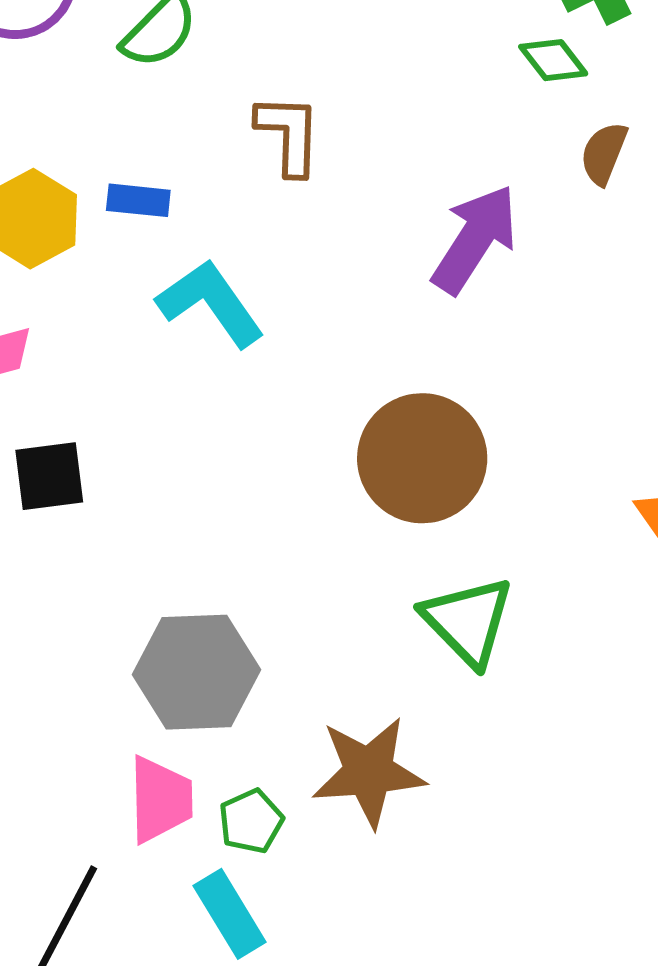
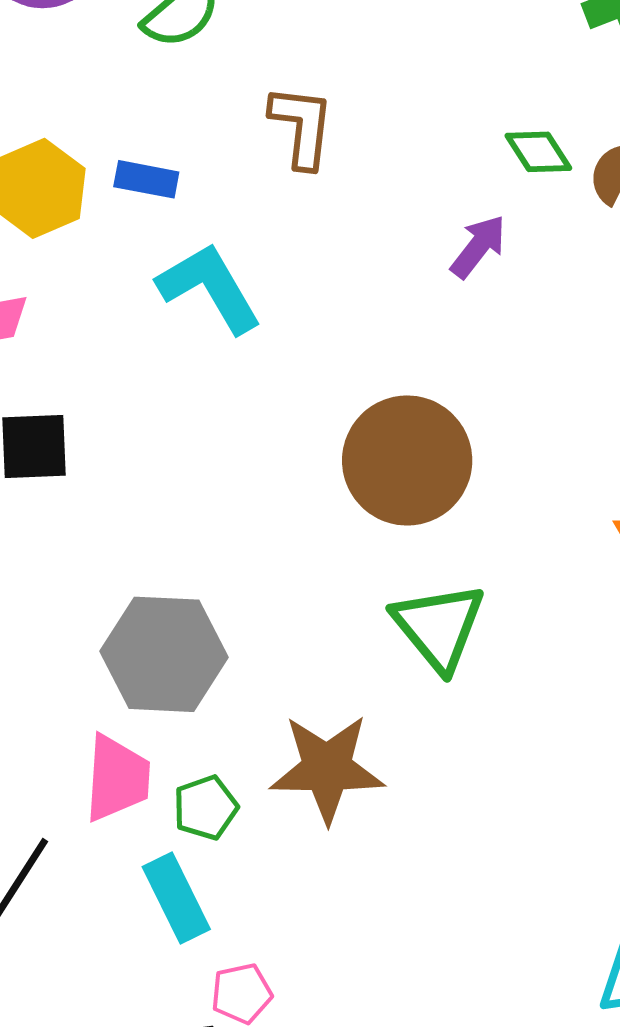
green diamond: (553, 60) -> (538, 152), moved
purple arrow: (475, 239) -> (478, 247), size x0.6

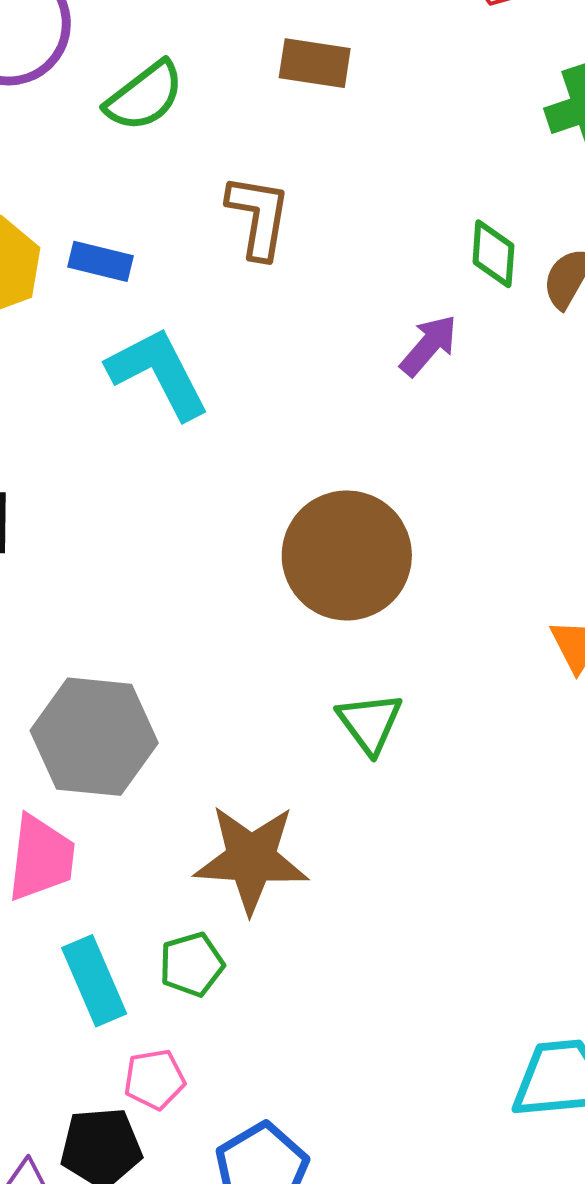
green diamond: (538, 152) -> (493, 254), turned 34
green triangle: (439, 627) -> (370, 723), size x0.7
green pentagon: (206, 808) -> (192, 964), moved

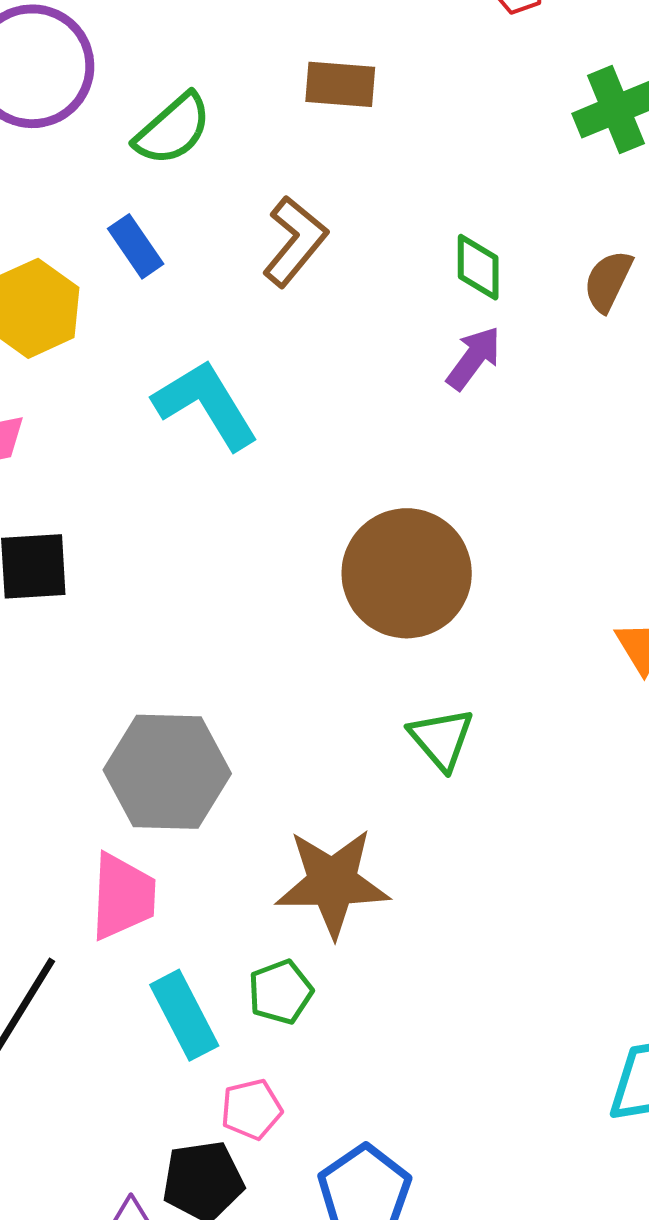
brown L-shape: (258, 217) -> (295, 241), turned 34
green diamond: (493, 254) -> (478, 267), moved
blue rectangle: (101, 261) -> (136, 246), moved, turned 46

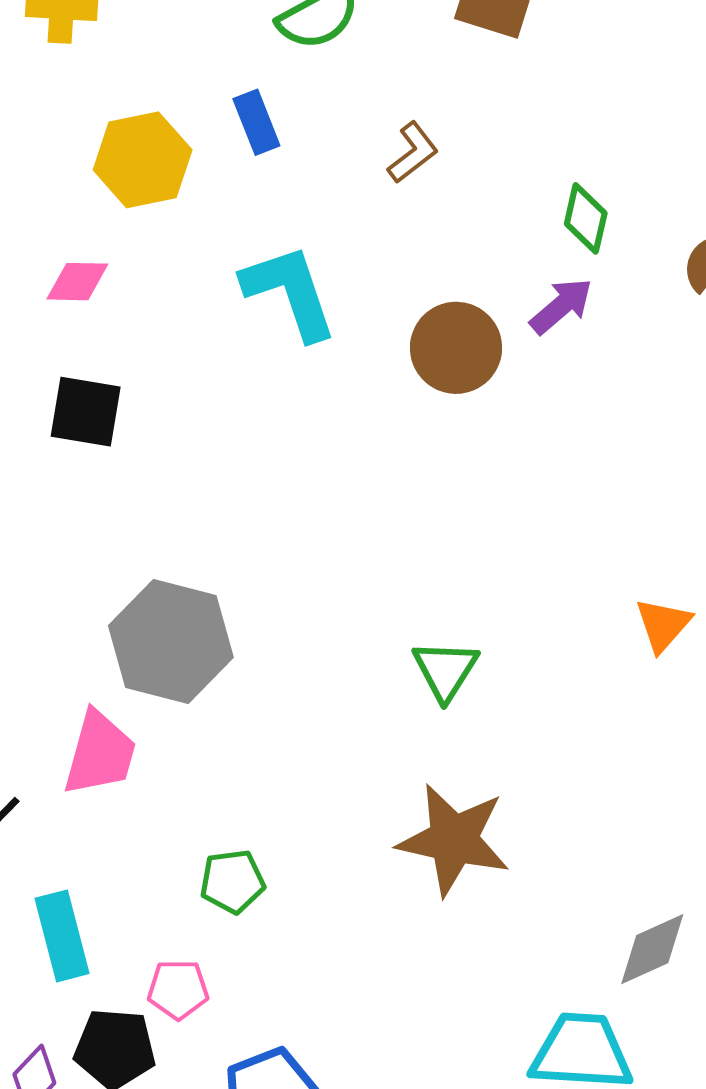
brown L-shape: (295, 241) -> (413, 153), size x0.7
brown circle: (407, 573) -> (456, 348), moved, size x0.7
brown star: (332, 883) -> (454, 840), moved
cyan rectangle: (184, 1015) -> (62, 936), moved

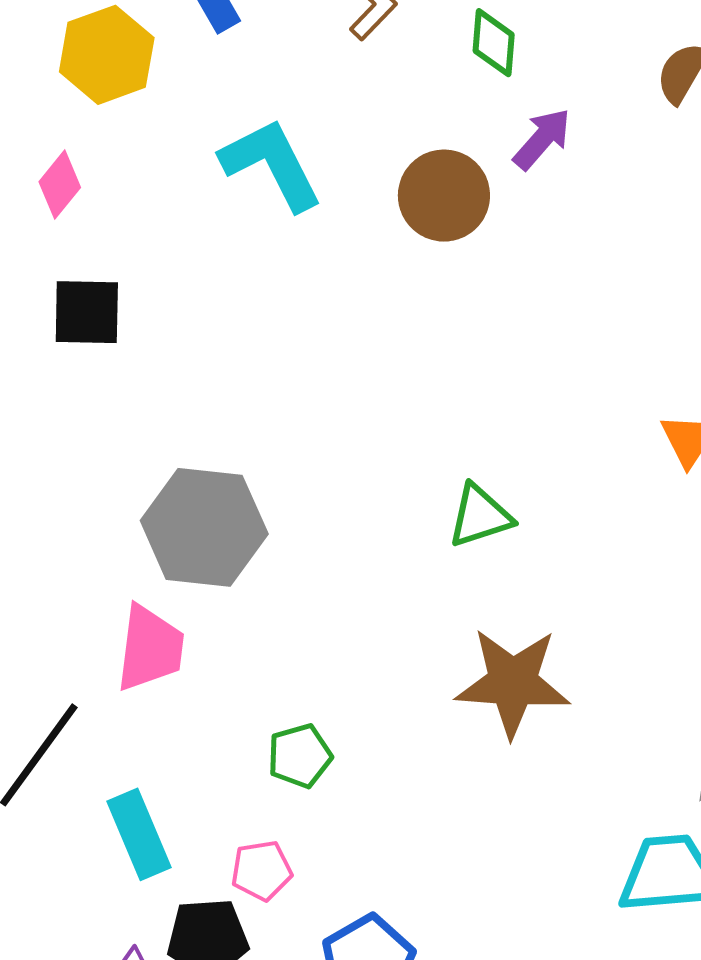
green diamond: (586, 218) -> (494, 43), moved
pink diamond: (77, 282) -> (60, 185), turned -44
green triangle: (445, 670) -> (480, 516), turned 48

